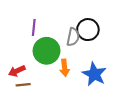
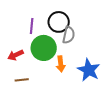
black circle: (88, 30) -> (59, 22), moved
red arrow: (17, 71) -> (16, 55), moved

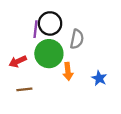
black circle: (59, 22) -> (50, 23), moved
blue star: (89, 70) -> (99, 78), size x0.6

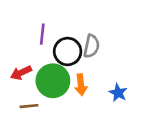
black circle: (50, 23) -> (68, 51), moved
green circle: (49, 54) -> (53, 81), moved

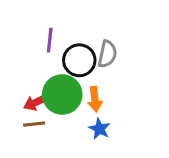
red arrow: (21, 73) -> (36, 102), moved
blue star: (118, 93) -> (100, 129), moved

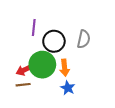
gray semicircle: (107, 54) -> (84, 39), moved

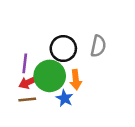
purple line: (34, 27) -> (25, 63), moved
blue star: (68, 88) -> (65, 98), moved

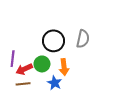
purple line: (25, 63) -> (13, 59), moved
green circle: (50, 76) -> (42, 64), size x0.6

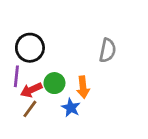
black circle: (53, 41) -> (30, 48), moved
brown line: (23, 84) -> (30, 109), turned -48

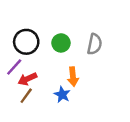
purple line: (16, 76) -> (14, 67), turned 36
green circle: (54, 83) -> (61, 43), moved

